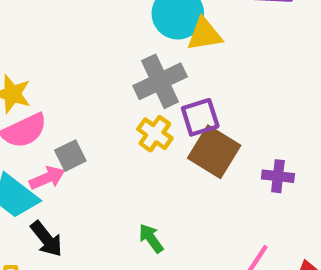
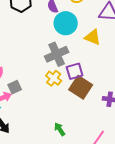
yellow triangle: (205, 34) -> (93, 37), moved, turned 30
green arrow: (151, 238) -> (60, 129), moved

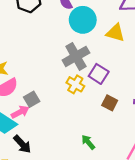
purple square: (75, 71) -> (99, 74), turned -36
brown square: (81, 87) -> (110, 103), moved, size x0.6

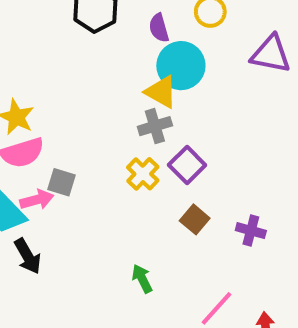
yellow triangle: (115, 33) -> (161, 92), moved
gray cross: (76, 56) -> (155, 126), size x0.7
gray square: (32, 99) -> (62, 182), turned 35

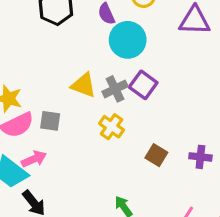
yellow triangle: (161, 92) -> (84, 85), moved
purple square: (187, 165) -> (143, 85), moved
gray square: (62, 182) -> (50, 121), moved

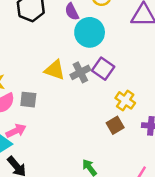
yellow cross: (112, 127) -> (125, 100), moved
brown square: (156, 155) -> (115, 125), turned 30

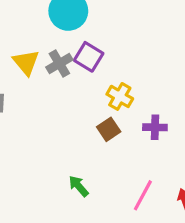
yellow triangle: (55, 70) -> (26, 62), turned 35

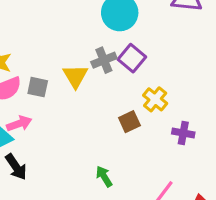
yellow triangle: (26, 62) -> (75, 76), moved
brown square: (109, 129) -> (129, 122), moved

